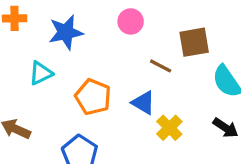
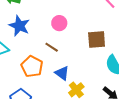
blue star: (66, 32) -> (19, 26), turned 30
brown line: (161, 66) -> (52, 47), moved

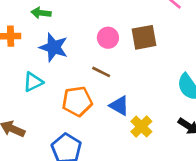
brown square: (97, 40) -> (144, 37), moved
orange pentagon: (32, 67) -> (77, 101), turned -30

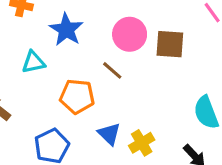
pink circle: (108, 38) -> (130, 34), size x1.4
blue triangle: (119, 106) -> (109, 134), moved

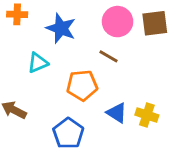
yellow cross: (142, 143) -> (147, 115), turned -30

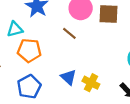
orange pentagon: (82, 85) -> (29, 50), moved

